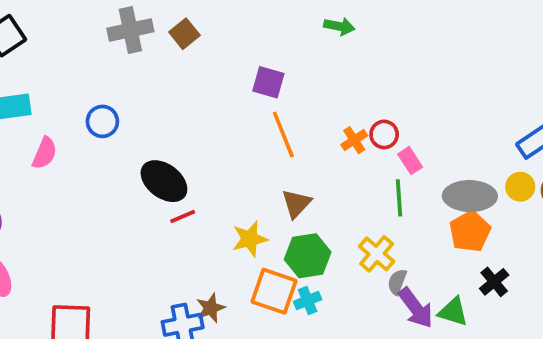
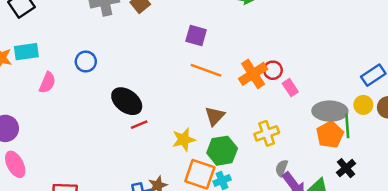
orange line: (283, 134) -> (206, 70), turned -48
orange cross: (354, 140) -> (253, 74), size x1.6
green line: (399, 198) -> (347, 126), moved
yellow cross: (377, 254) -> (267, 133), moved, turned 30

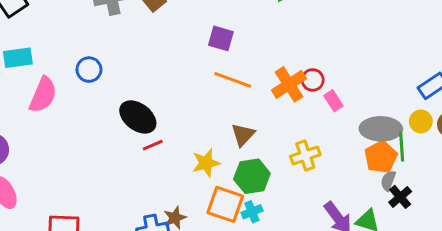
pink semicircle: (47, 83) -> (43, 95), size x1.4
gray semicircle: (282, 168) -> (388, 181), moved

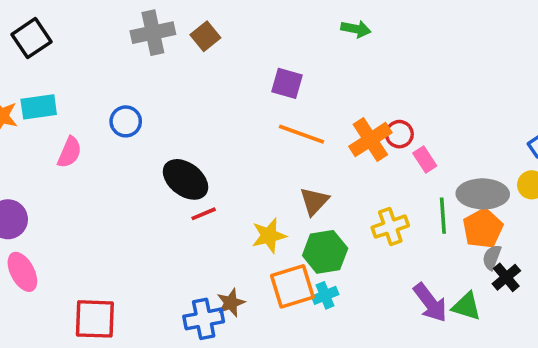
pink semicircle: (43, 95) -> (70, 152), size x0.7
green line: (402, 147) -> (443, 216), moved
orange square: (225, 204) -> (292, 286), turned -36

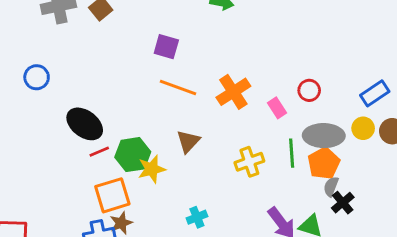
red circle: (399, 134) -> (309, 90), moved
green hexagon: (325, 252) -> (133, 155), moved
orange square: (292, 286) -> (112, 195), moved

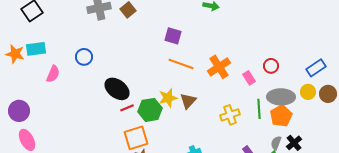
yellow star: (152, 169) -> (168, 98), moved
gray semicircle: (331, 187) -> (276, 143), moved

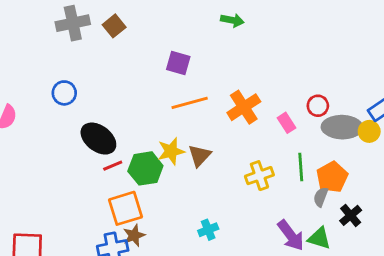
blue circle: (84, 57) -> (64, 93), moved
orange line: (181, 64) -> (190, 103), turned -35
yellow circle: (308, 92) -> (369, 131), moved
gray ellipse: (281, 97) -> (342, 127), moved
gray semicircle: (276, 143) -> (321, 197), moved

